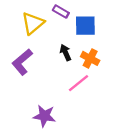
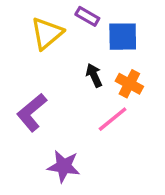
purple L-shape: (22, 62) -> (32, 112), moved

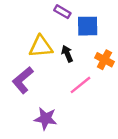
yellow triangle: (47, 33) -> (41, 46), moved, turned 35
orange cross: (129, 84) -> (104, 60), moved

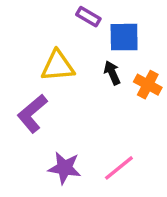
black arrow: (67, 54) -> (112, 73), moved
pink line: (80, 85) -> (119, 168), moved

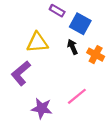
blue square: (124, 37) -> (80, 24), turned 30
pink line: (119, 168) -> (77, 96), moved

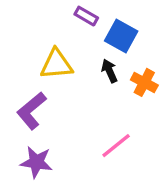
purple star: (42, 108) -> (36, 162), moved

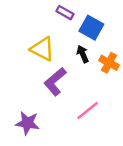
yellow triangle: (56, 64) -> (42, 49), turned 32
purple L-shape: (31, 111) -> (55, 82), moved

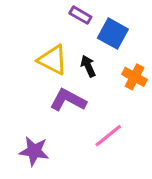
black arrow: (83, 54) -> (88, 66), moved
purple L-shape: (55, 82) -> (68, 100), turned 68

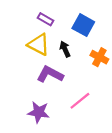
purple rectangle: (80, 15) -> (45, 19), moved
purple star: (34, 151) -> (39, 112), moved

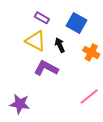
pink line: (80, 101) -> (89, 97), moved
purple star: (39, 112) -> (20, 104), moved

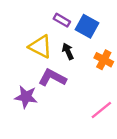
purple rectangle: (42, 18) -> (62, 20), moved
purple star: (20, 104) -> (26, 97), moved

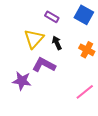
blue square: (87, 26) -> (84, 15), moved
yellow triangle: (40, 47) -> (34, 39), turned 45

